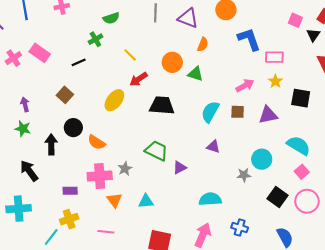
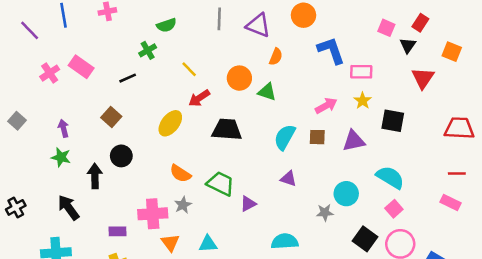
orange semicircle: (96, 142) -> (180, 174), moved

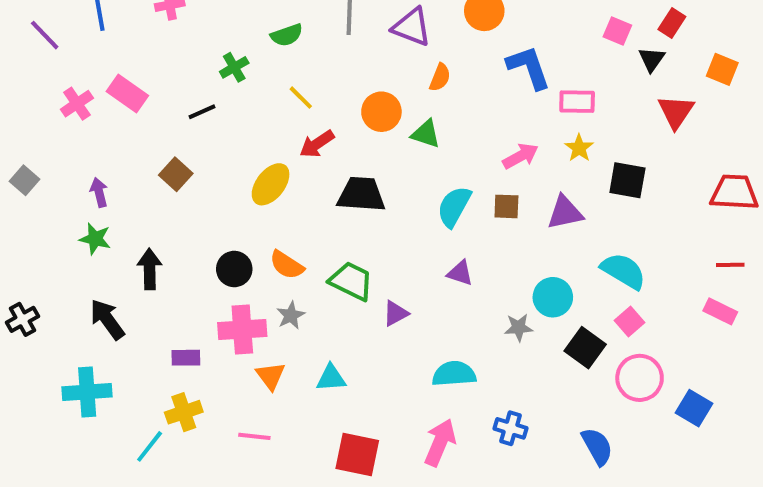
green semicircle: (167, 25) -> (287, 35), moved
black circle: (121, 156) -> (234, 269), moved
black square: (365, 239) -> (585, 348), moved

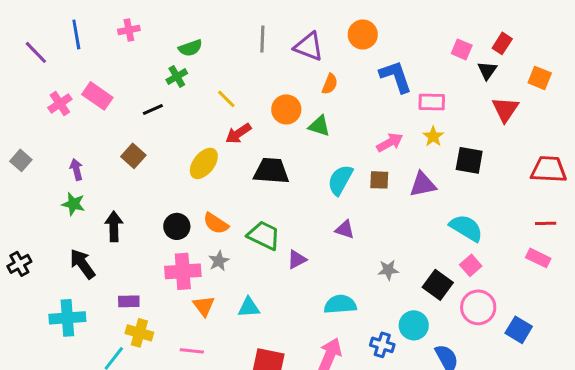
green semicircle: (287, 35) -> (190, 48), moved
cyan circle: (553, 297) -> (414, 325), moved
purple rectangle: (186, 358) -> (129, 301), moved
yellow cross: (184, 412) -> (139, 333), turned 35

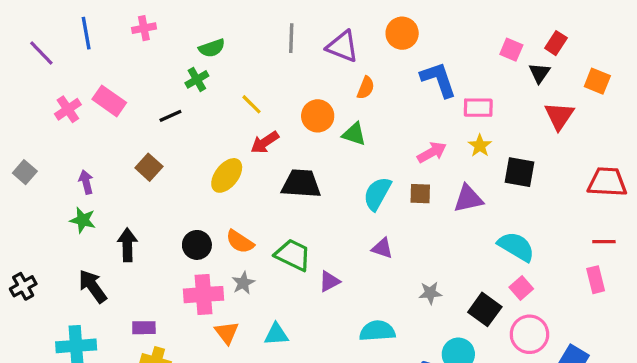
pink rectangle: (538, 258) -> (596, 280), turned 50

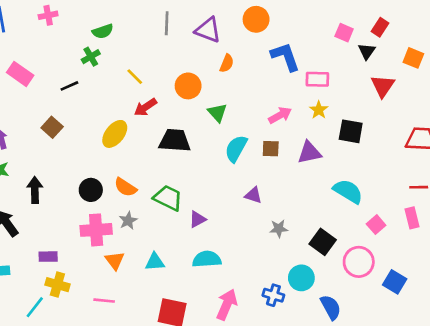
green triangle: (354, 134) -> (217, 113), moved, turned 30
purple triangle: (382, 248) -> (253, 195), moved
pink square: (521, 288) -> (376, 225), moved
cyan semicircle: (377, 331) -> (207, 259), moved

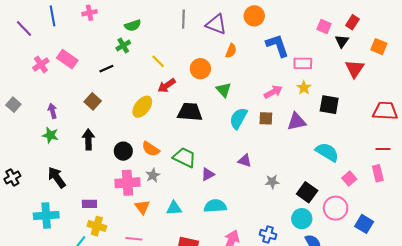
black arrow: (35, 190) -> (88, 139), moved
purple triangle: (253, 195) -> (245, 161), moved
cyan circle: (301, 278) -> (302, 219), moved

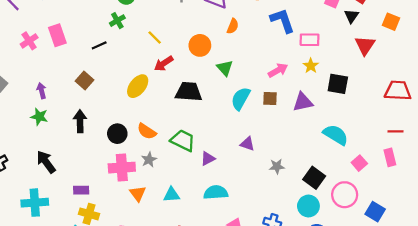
pink rectangle: (67, 59) -> (57, 35), turned 36

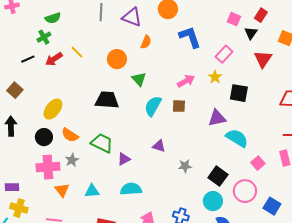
pink rectangle: (310, 40) -> (224, 54), moved, turned -48
red arrow: (164, 64) -> (54, 59), moved
yellow ellipse: (138, 86) -> (53, 109), moved
purple triangle: (303, 102) -> (217, 118), moved

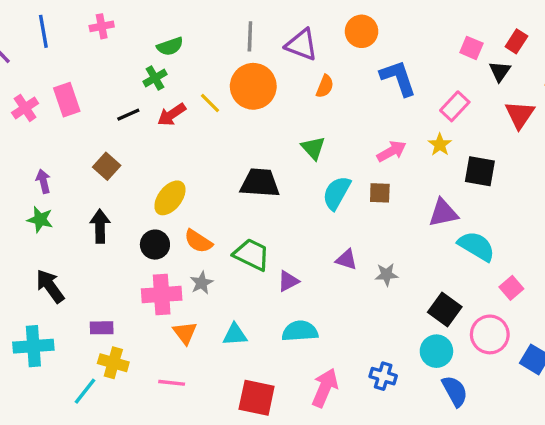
orange circle: (117, 59) -> (253, 86), moved, size x1.4
gray star: (185, 166) -> (386, 275), moved

